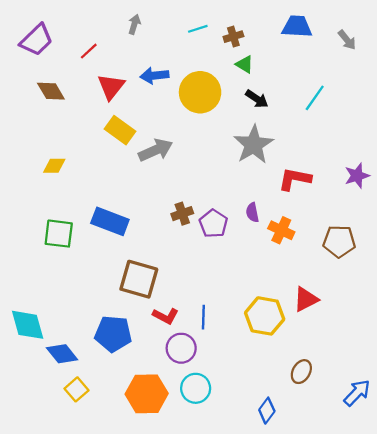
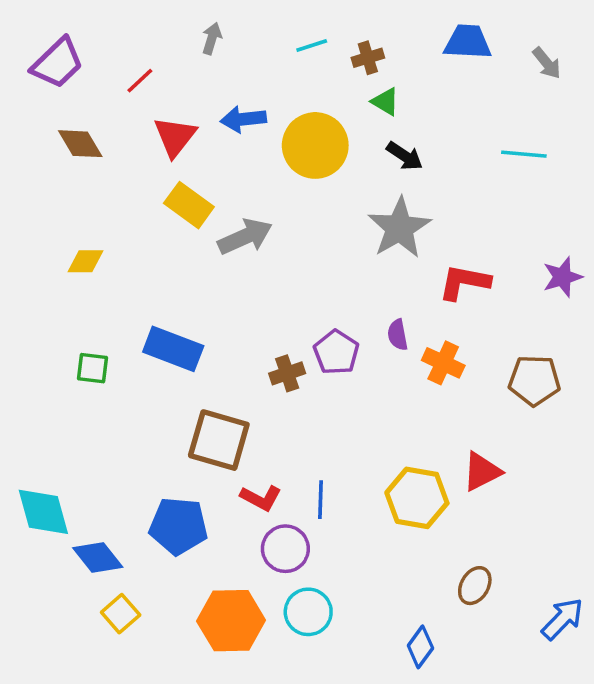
cyan line: (315, 98) -> (524, 154), moved, turned 60
brown cross: (182, 214) -> (287, 373), moved
green square: (59, 234) -> (93, 368), size x0.7

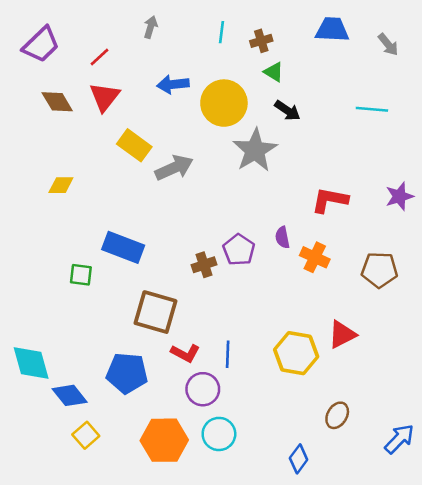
cyan line: (312, 46) -> (221, 32), turned -65
red triangle: (175, 137) -> (104, 97), moved
gray star: (399, 228) -> (255, 150), moved
green square: (93, 368) -> (81, 275), moved

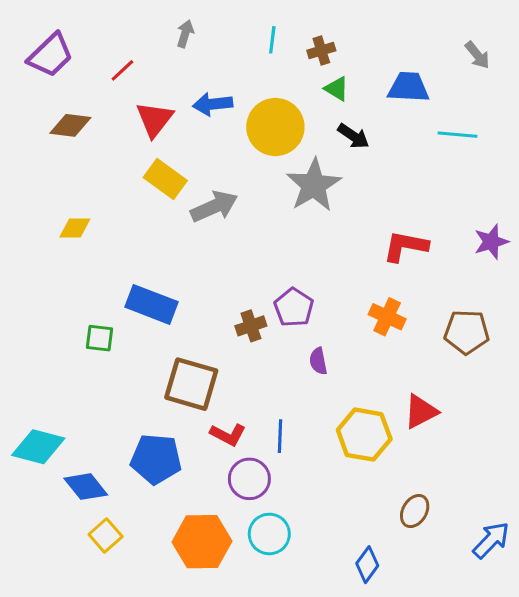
blue trapezoid: (332, 30) -> (409, 87), moved
red triangle: (104, 97) -> (155, 119), moved
brown diamond: (57, 102) -> (70, 125), turned -52
purple semicircle: (282, 237) -> (318, 361), moved
cyan diamond: (31, 363) -> (38, 447), turned -60

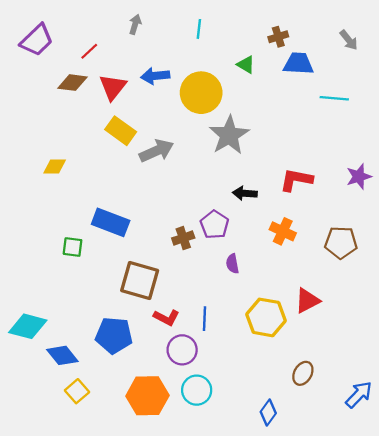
brown cross: (321, 50) -> (278, 37), moved
brown diamond: (70, 125) -> (73, 83), moved
black arrow: (353, 136) -> (245, 193), moved, turned 150

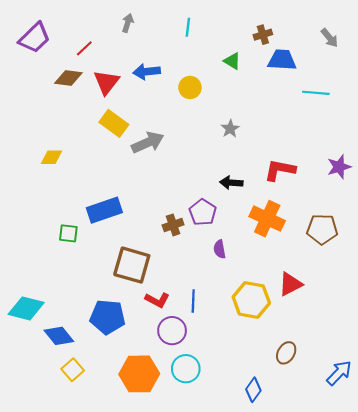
yellow circle: (201, 93) -> (190, 87), size x0.6
gray star: (229, 135) -> (230, 129), moved, size x0.5
blue rectangle: (111, 222) -> (104, 210), turned -40
orange cross: (283, 231) -> (267, 219), size x1.4

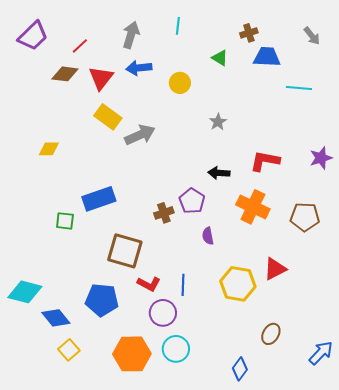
gray arrow: (128, 23) -> (131, 35), moved, size x1.5

